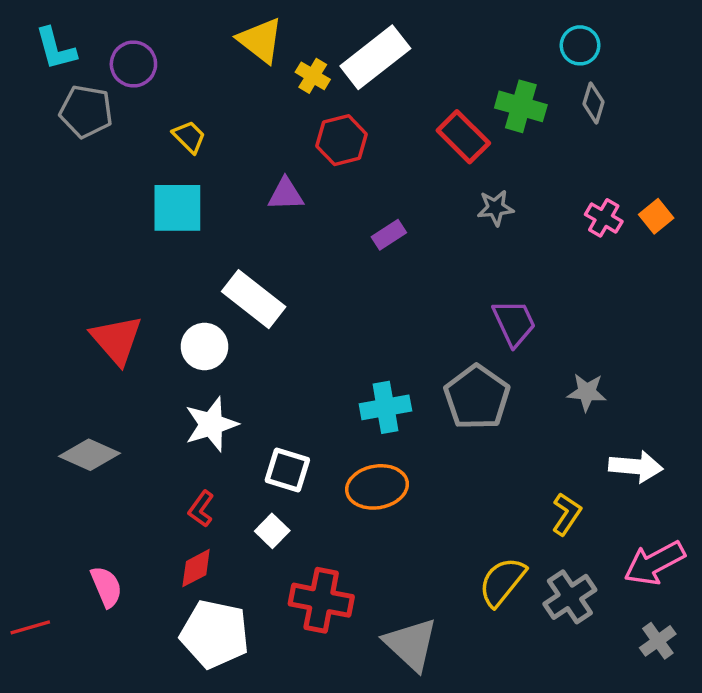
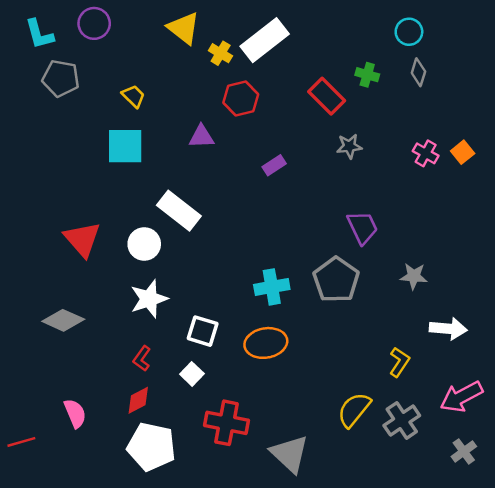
purple circle: (133, 64) -> (94, 23), moved
green cross: (521, 106) -> (367, 75), size x0.7

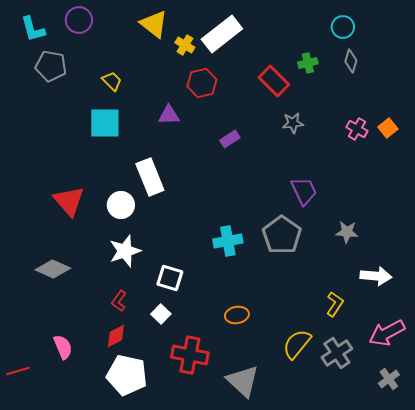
green cross: (367, 75) -> (308, 63), turned -30
white rectangle: (179, 211) -> (150, 177), turned 30
orange ellipse: (266, 343) -> (237, 315), moved, size x0.7

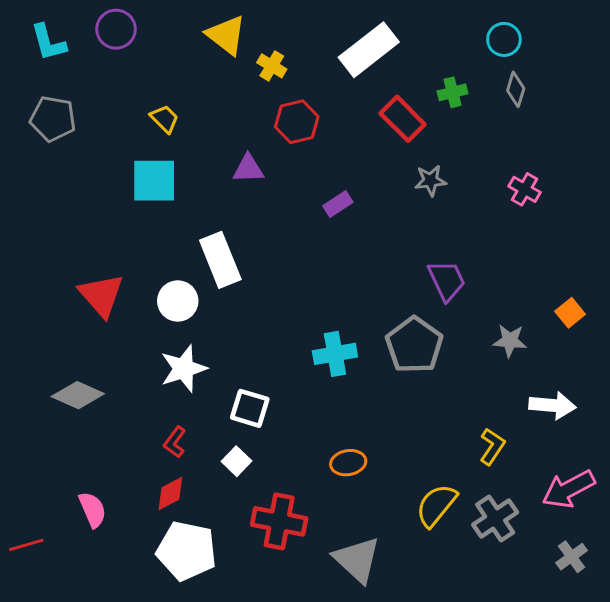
white rectangle: (222, 34) -> (369, 50), moved
gray pentagon: (51, 66) -> (53, 119), moved
orange square: (388, 128) -> (570, 313), moved

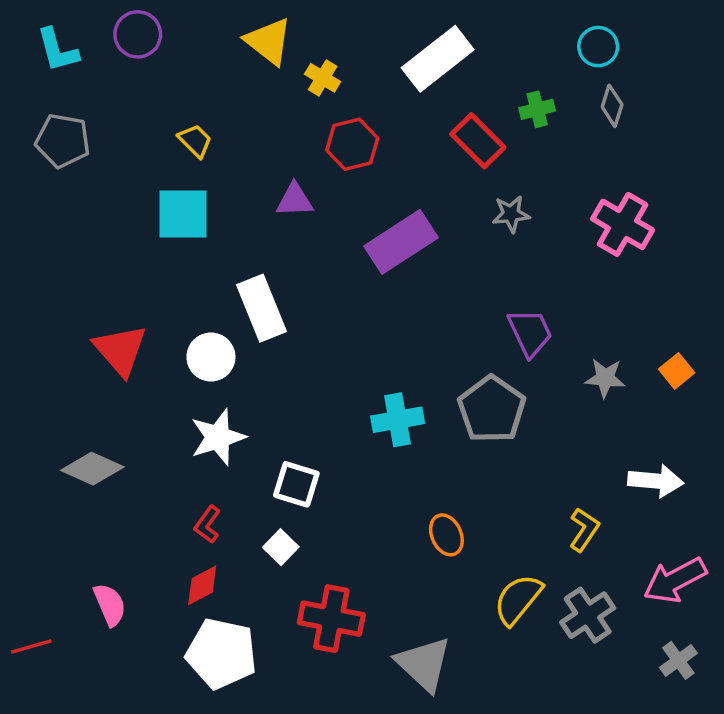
pink cross: (525, 189) -> (623, 224), size x1.6
purple rectangle: (338, 204) -> (401, 242), size x2.0
gray star: (510, 341) -> (605, 378), moved
orange ellipse: (348, 463) -> (446, 535), moved, turned 76

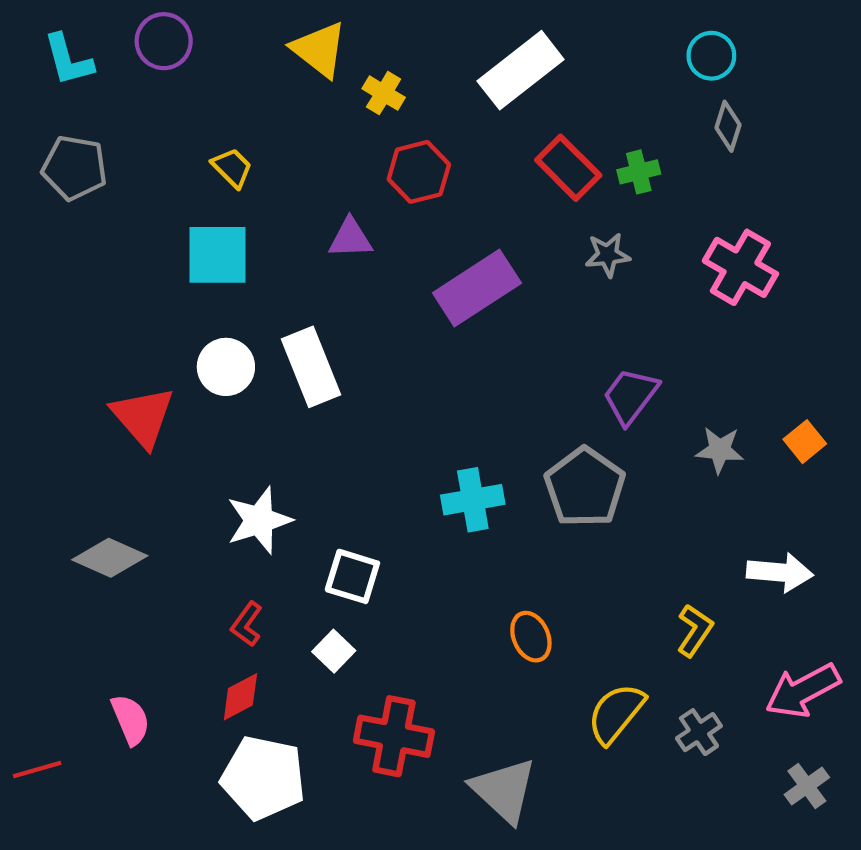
green cross: (537, 109) -> (639, 172), moved
purple trapezoid: (530, 333) -> (630, 396), turned -118
white circle: (211, 357) -> (226, 367), moved
gray cross: (588, 615) -> (699, 732), size x0.7

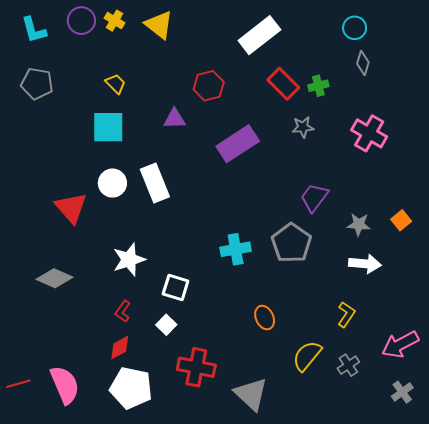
yellow cross: (384, 93) -> (115, 21), moved
white arrow: (780, 572) -> (365, 264), moved
pink semicircle: (130, 720) -> (65, 385), moved, size x1.5

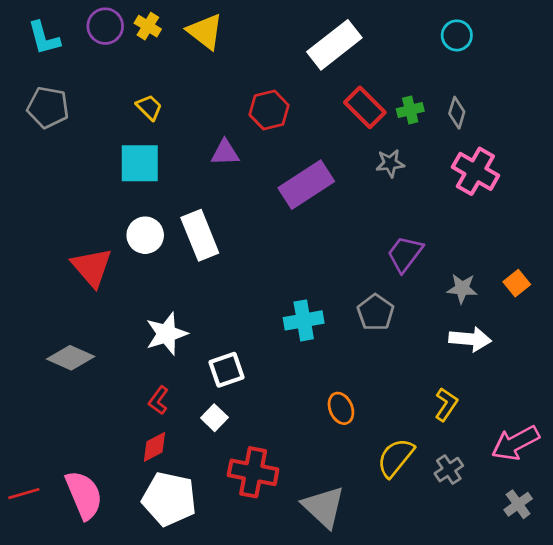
gray diamond: (363, 63) -> (457, 113), moved
gray pentagon: (291, 243) -> (376, 312), size x0.7
white square: (176, 288) -> (226, 370), turned -36

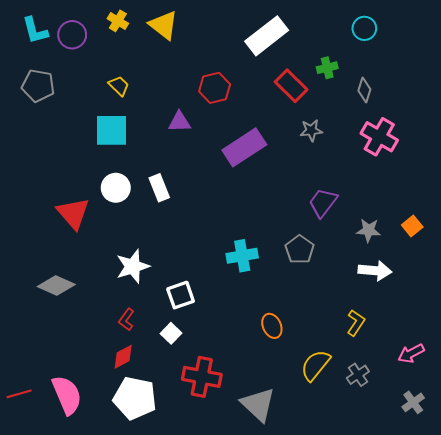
purple circle: (105, 26) -> (72, 35), moved
green cross: (410, 110) -> (327, 68), moved
white rectangle: (200, 235) -> (159, 188), size x0.7
pink arrow: (515, 443) -> (411, 354), size x0.7

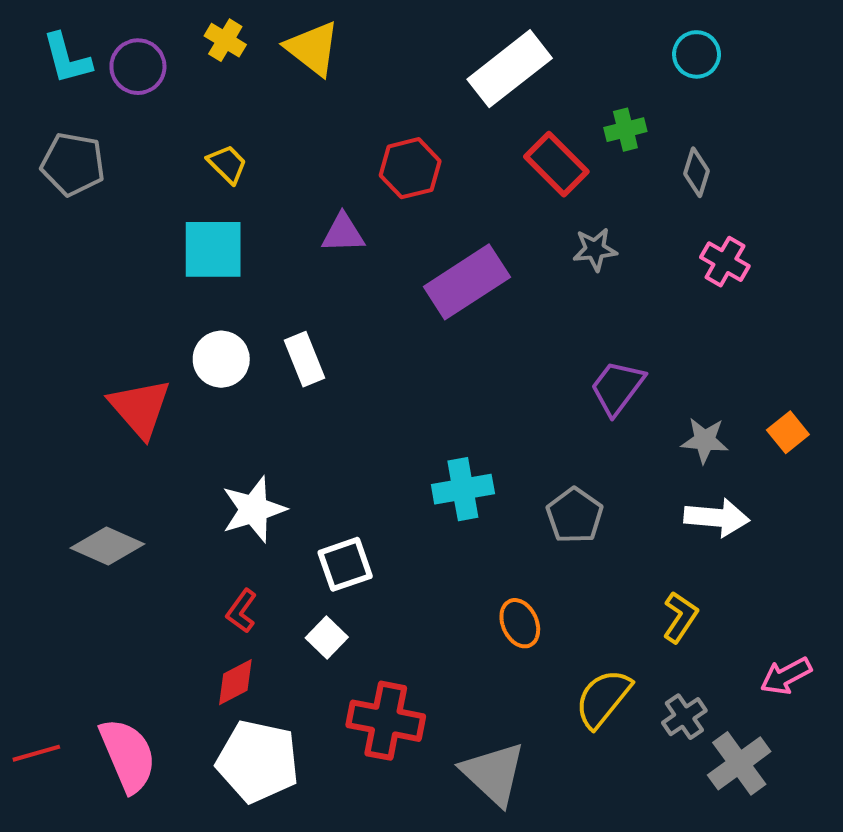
pink cross: (379, 137) -> (725, 262), size x0.7
gray pentagon: (300, 249) -> (575, 516), moved
gray cross: (413, 402) -> (739, 763), moved, size x1.4

